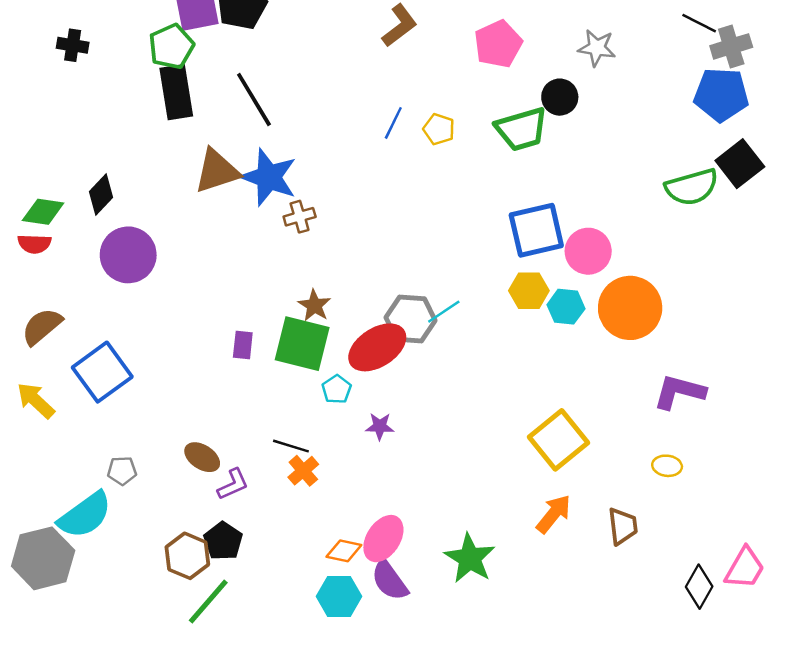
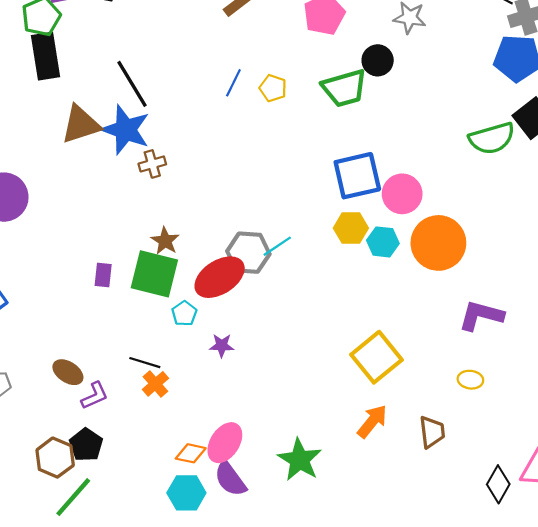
black line: (254, 100) -> (132, 84), moved

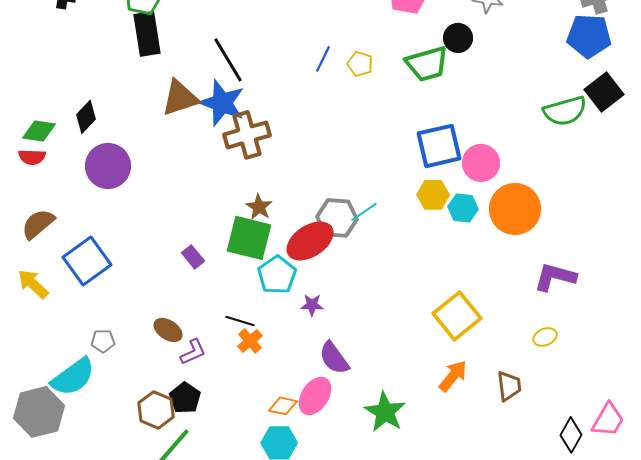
brown cross: (152, 164) -> (247, 135), size x1.8
purple rectangle: (103, 275) -> (193, 257), moved, turned -45
cyan pentagon: (184, 313) -> (277, 275), size x1.6
yellow ellipse: (470, 380) -> (545, 337), turned -30
purple semicircle: (230, 479) -> (334, 358), moved

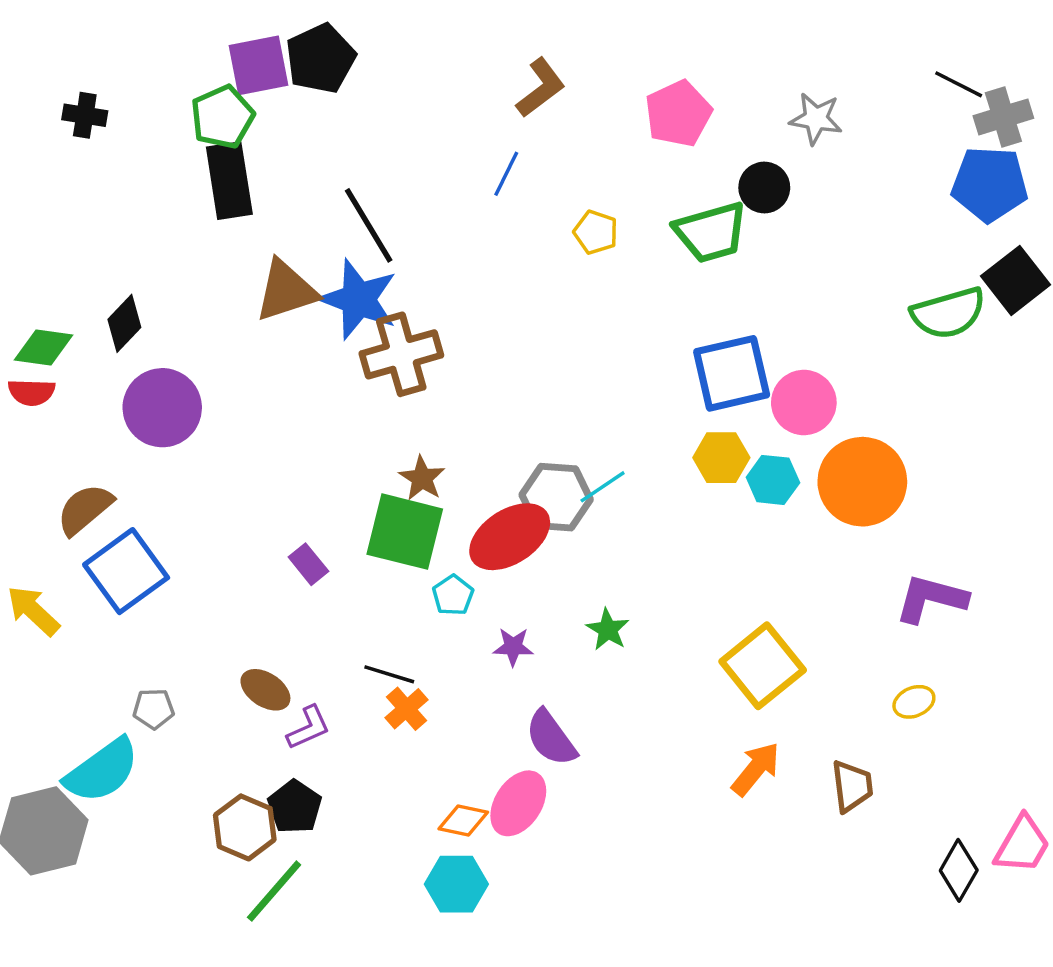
blue line: (323, 59) -> (506, 174), moved
brown semicircle: (38, 224) -> (85, 509), moved
cyan pentagon: (277, 275) -> (453, 595), size x0.6
green star: (385, 412) -> (608, 630), moved, size x0.6

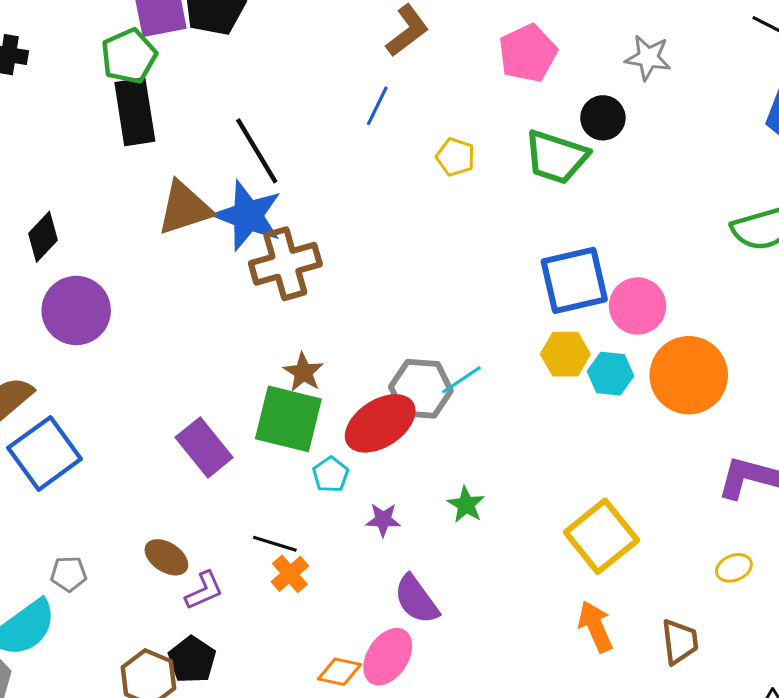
green trapezoid: (711, 232) -> (556, 157), turned 34
purple rectangle: (308, 564) -> (204, 447), size x1.6
orange arrow: (756, 769) -> (595, 627), turned -63

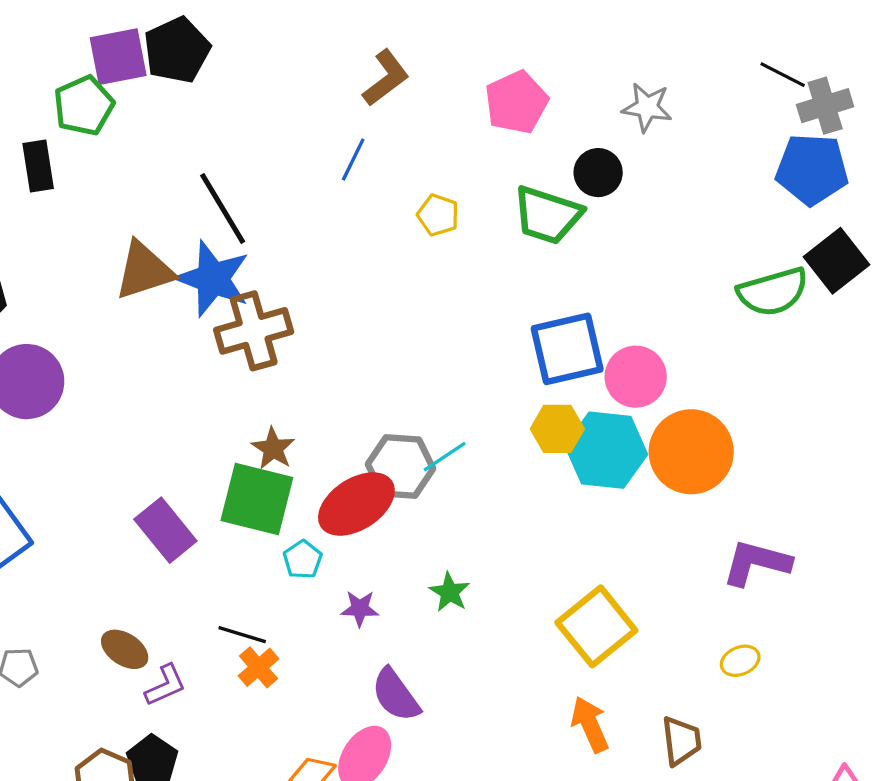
black rectangle: (135, 112) -> (38, 166), moved, size x0.7
cyan hexagon: (610, 374) -> (606, 450), size x1.6

